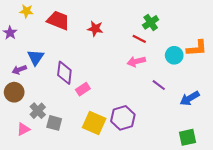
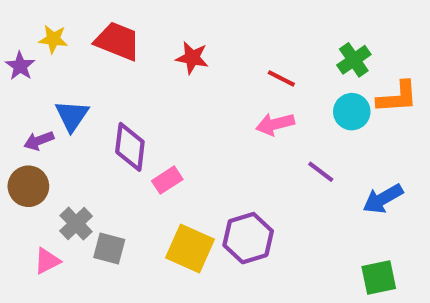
yellow star: (26, 11) -> (53, 39), moved
green cross: (151, 22) -> (354, 60), moved

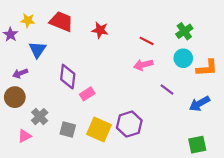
orange L-shape: (397, 97) -> (207, 68), moved
blue triangle: (72, 116) -> (37, 50), moved
gray square: (109, 248) -> (68, 130), moved

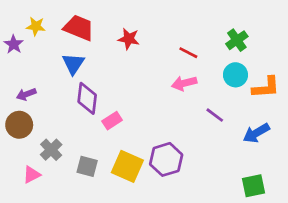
blue triangle: (37, 50) -> (73, 64), moved

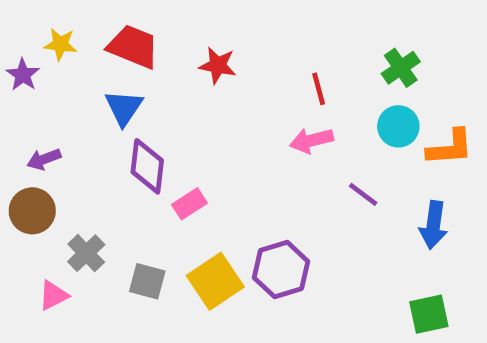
red line: (188, 53) -> (319, 89), turned 48
blue arrow: (256, 133) -> (434, 225), turned -52
yellow square: (127, 166) -> (215, 281), turned 32

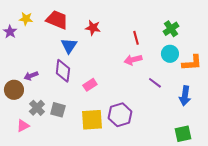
blue triangle: (124, 108) -> (69, 46), moved
purple arrow: (44, 159) -> (31, 76), moved
pink rectangle: (189, 204) -> (90, 85), moved
gray square: (147, 281) -> (58, 110), moved
yellow square: (215, 281) -> (92, 120), turned 30

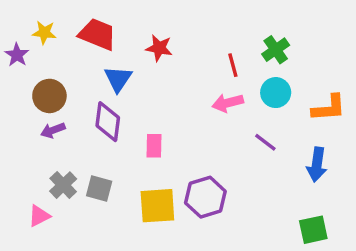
green cross: (171, 29) -> (276, 50), moved
cyan circle: (170, 54) -> (276, 93), moved
pink rectangle: (90, 85) -> (154, 146), turned -56
brown circle: (14, 90) -> (49, 96), moved

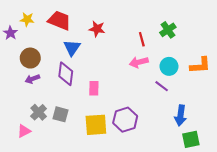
cyan circle: (276, 93) -> (169, 66), moved
blue arrow: (317, 165) -> (180, 115), moved

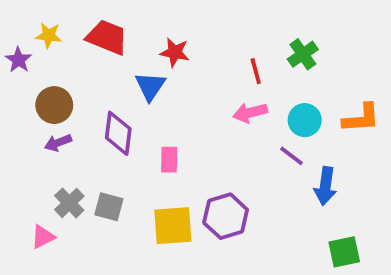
blue triangle: (72, 48) -> (150, 86), moved
blue arrow: (180, 115) -> (325, 186), moved

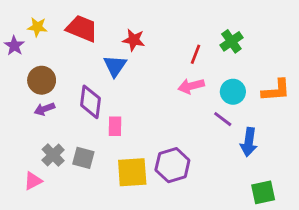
red line: (256, 71) -> (195, 54), turned 36
pink rectangle: (169, 160) -> (115, 126), moved

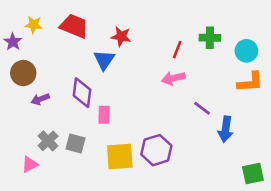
green cross: (231, 41) -> (210, 38), turned 36
brown circle: (42, 80) -> (23, 73), moved
cyan circle: (233, 92) -> (246, 51), moved
green square: (263, 192) -> (253, 173), moved

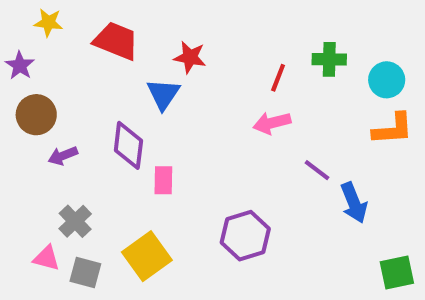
yellow star: (34, 25) -> (49, 22), moved
blue arrow: (226, 129) -> (354, 203), turned -30
gray square: (75, 143) -> (85, 272), moved
yellow square: (120, 157) -> (147, 256), moved, turned -32
pink triangle: (30, 164) -> (46, 258), turned 42

